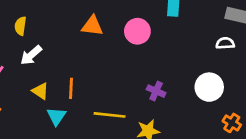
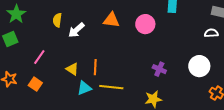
white arrow: (31, 55) -> (76, 30), moved
yellow line: (110, 115) -> (111, 87), moved
cyan triangle: (56, 116) -> (84, 88), turned 35

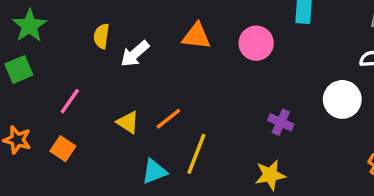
white circle: (199, 66) -> (342, 99), moved
orange line: (95, 67) -> (168, 119), turned 49
yellow line: (111, 87) -> (196, 154), turned -75
cyan triangle: (84, 88) -> (154, 171), moved

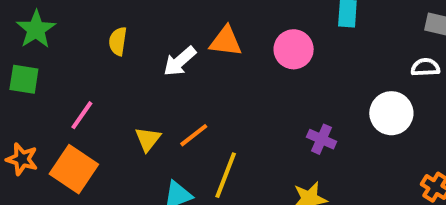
white arrow: (135, 54) -> (180, 61), moved
green square: (19, 70) -> (24, 79), turned 32
yellow triangle: (128, 122) -> (148, 139), turned 35
orange square: (63, 149) -> (74, 169), size x1.6

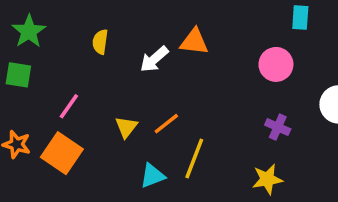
pink circle: (294, 49) -> (276, 64), moved

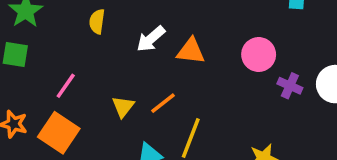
orange triangle: (194, 42) -> (191, 51), moved
pink circle: (276, 64) -> (259, 55), moved
purple cross: (278, 127) -> (290, 86), moved

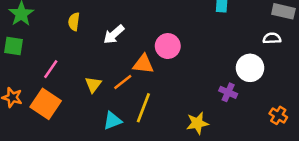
orange triangle: (191, 51) -> (143, 64), moved
pink circle: (259, 55) -> (168, 46), moved
purple cross: (290, 86) -> (228, 92), moved

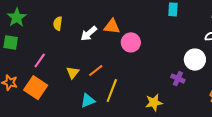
orange triangle: (143, 64) -> (112, 26), moved

